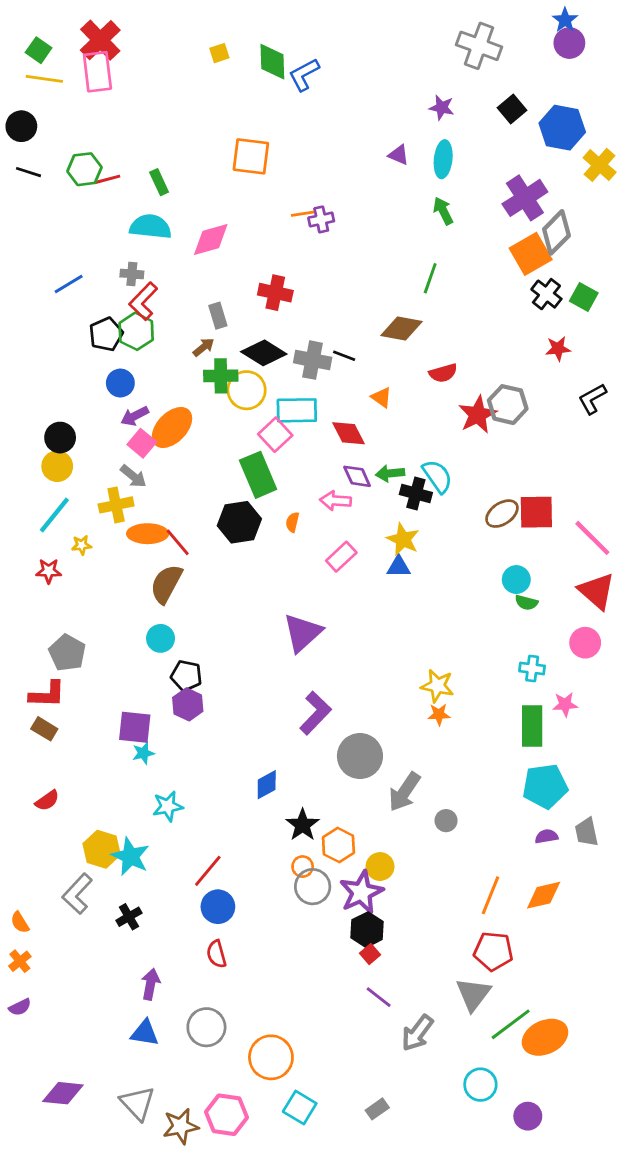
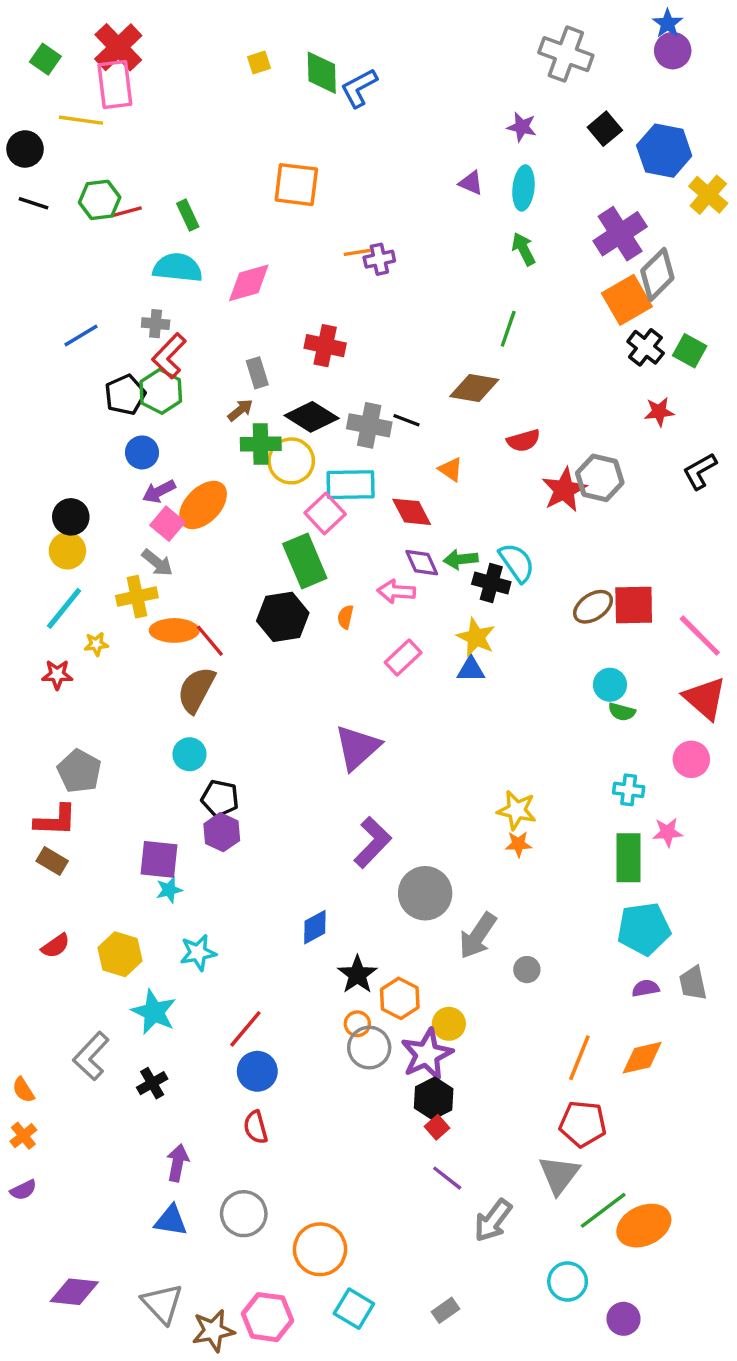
yellow line: (44, 79) -> (81, 120), moved
yellow hexagon: (102, 849) -> (120, 954), moved

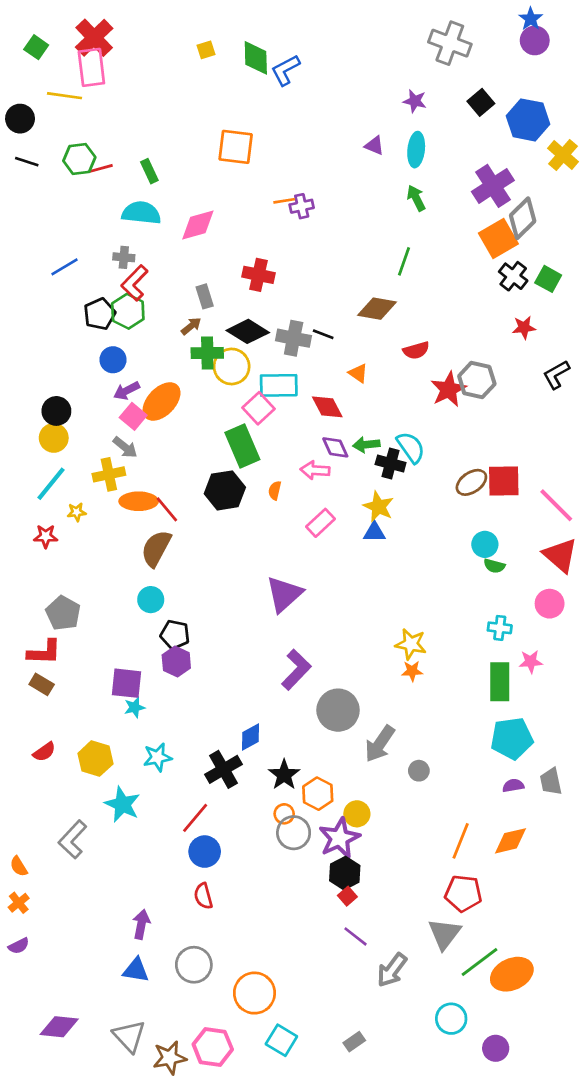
black cross: (152, 1083) -> (223, 769), moved, size x1.5

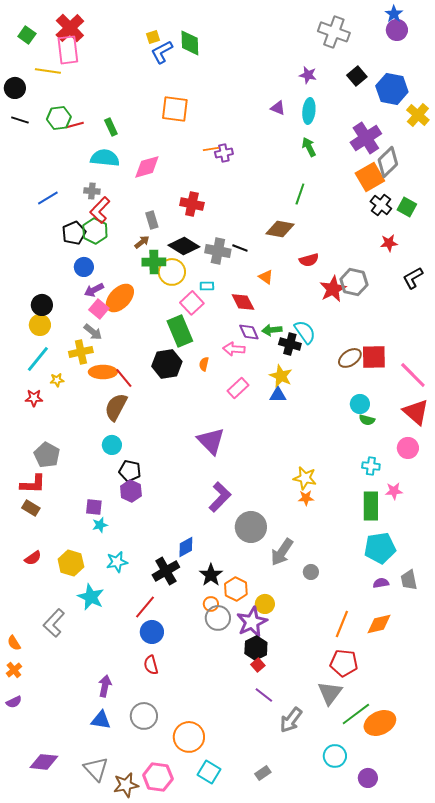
blue L-shape: (285, 70) -> (162, 52), moved
cyan rectangle: (279, 385) -> (207, 286), size x0.5
purple triangle: (284, 594) -> (211, 441), turned -32
purple square: (126, 683) -> (94, 507), size x0.7

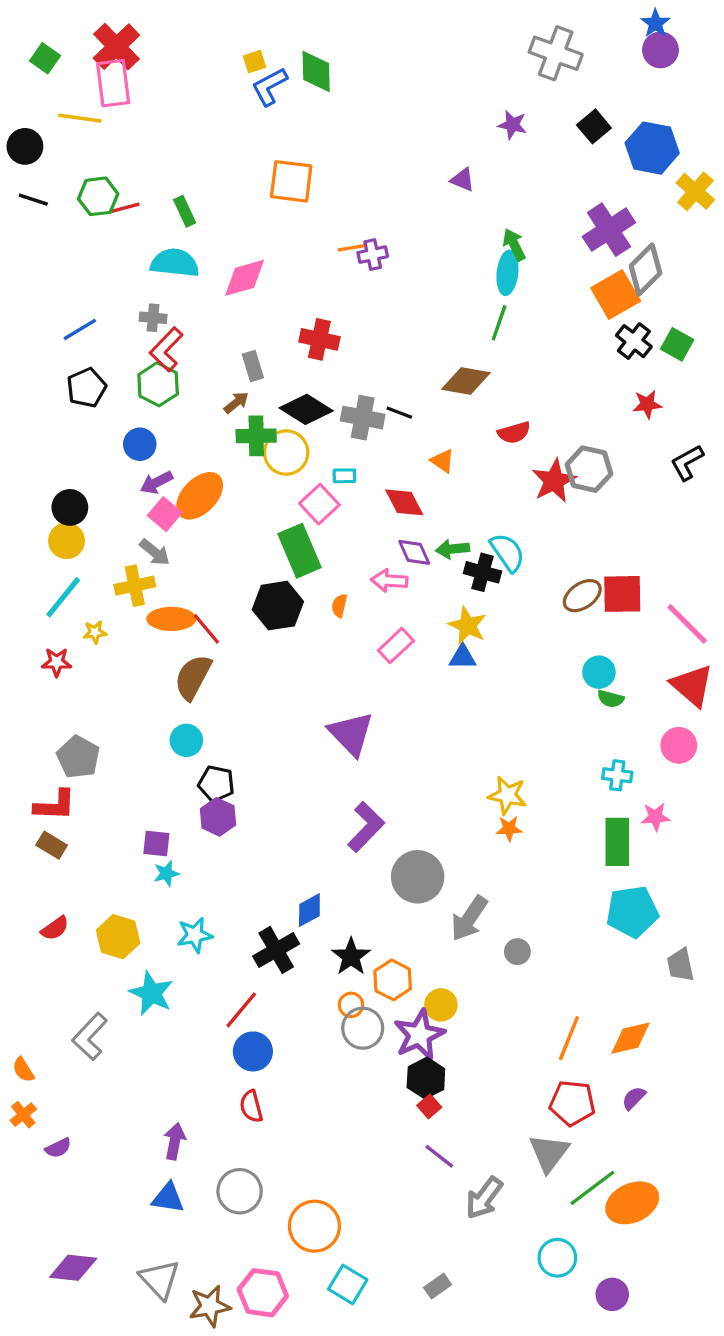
cyan ellipse: (309, 111) -> (507, 273), moved
black pentagon: (74, 233) -> (87, 388), moved
purple semicircle: (381, 583) -> (634, 1098), moved, turned -35
purple semicircle: (14, 702) -> (58, 1148), moved

